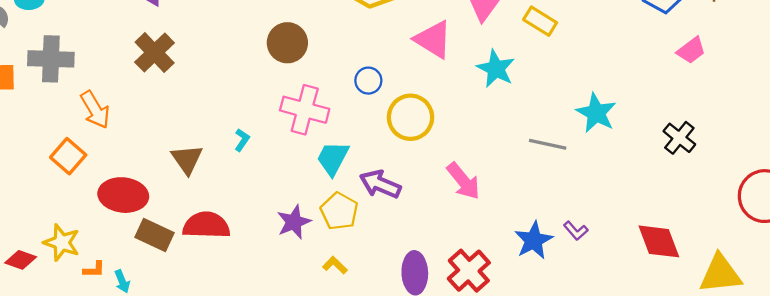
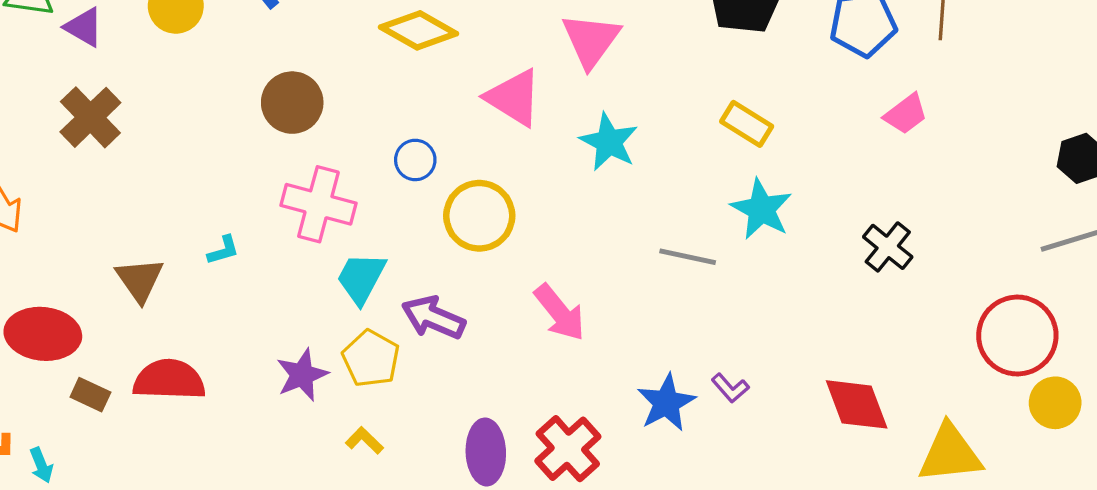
yellow rectangle: (540, 21) -> (747, 124), moved
cyan L-shape: (242, 140) -> (223, 250), turned 40
brown rectangle: (155, 235) -> (90, 395), size x0.7

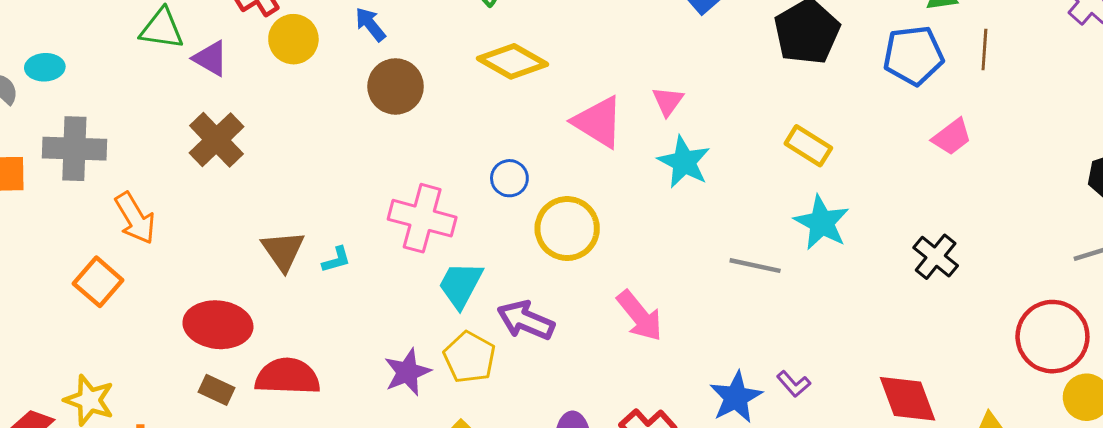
pink triangle: (591, 40) -> (668, 101), moved, size x0.6
brown circle: (292, 103) -> (396, 86), moved
brown triangle: (140, 280) -> (283, 251), moved
red ellipse: (43, 334) -> (218, 325), moved

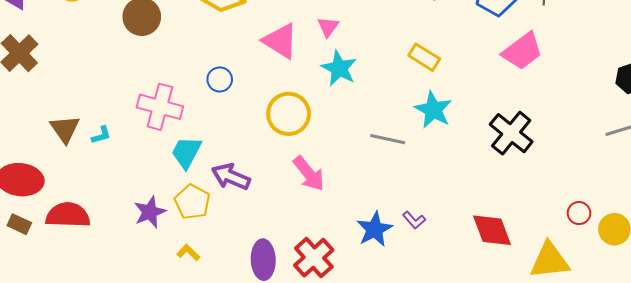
pink trapezoid: (952, 137) -> (522, 51), size x1.5
yellow circle: (567, 229) -> (289, 114), moved
black cross: (936, 257) -> (511, 133), size x1.4
red circle: (1052, 337) -> (579, 213), moved, size x0.5

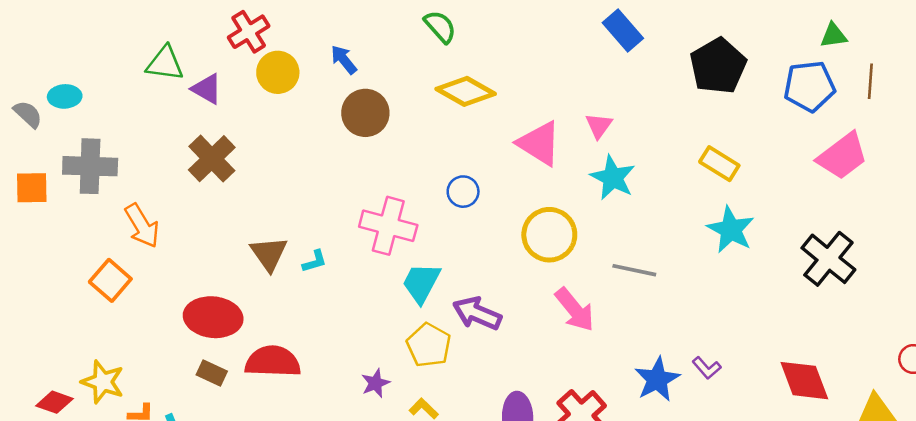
gray line: (388, 139) -> (634, 270), moved
purple star: (150, 212) -> (376, 383), moved, size x0.7

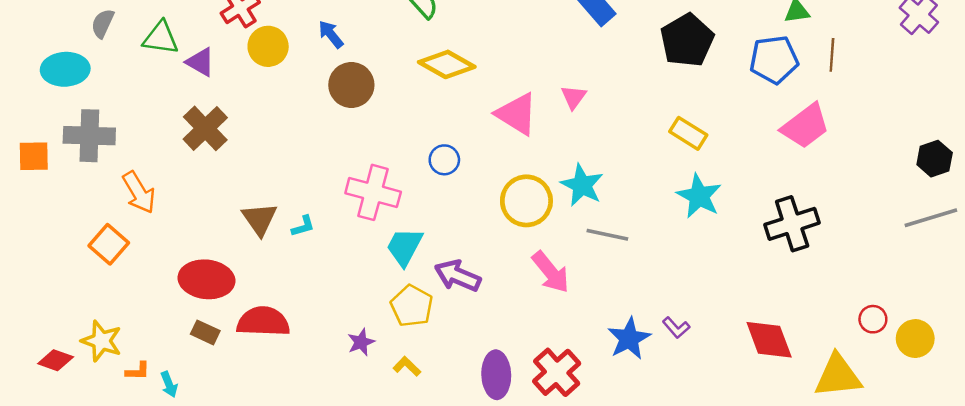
cyan ellipse: (65, 96) -> (65, 69), size x1.5
gray semicircle: (28, 114) -> (103, 23), moved, turned -108
cyan star: (613, 178) -> (582, 185), moved
black cross: (828, 259) -> (792, 224), turned 33

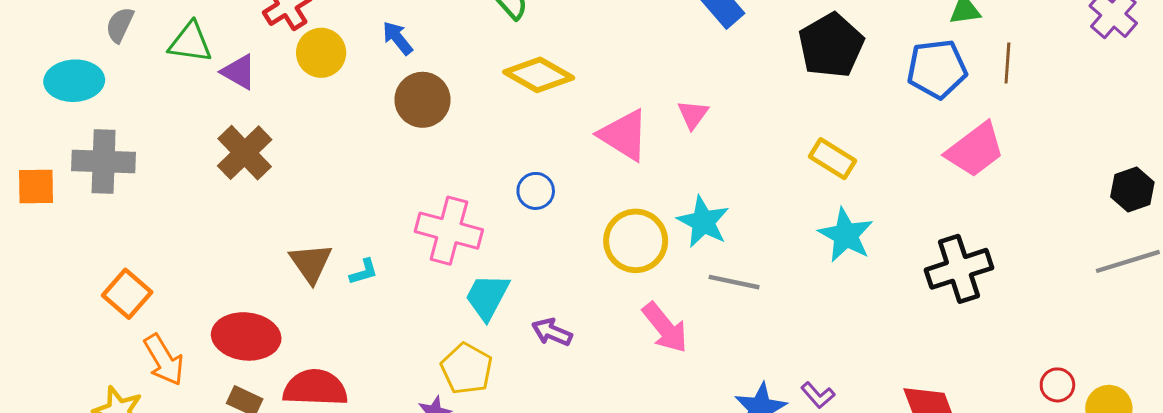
orange arrow: (139, 192) -> (164, 360), moved
purple arrow: (458, 276) -> (552, 332), size x0.7
yellow pentagon: (412, 306) -> (467, 369), moved

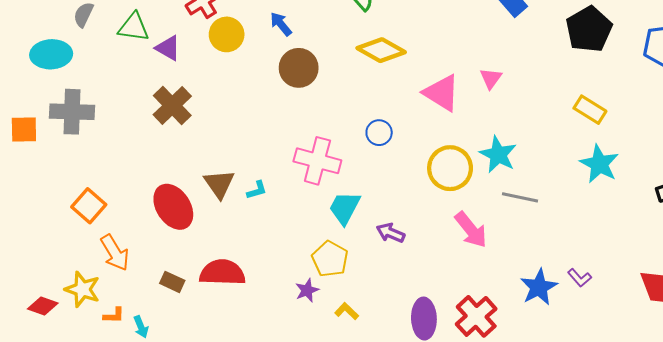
red ellipse: (246, 336) -> (173, 207), moved, turned 51

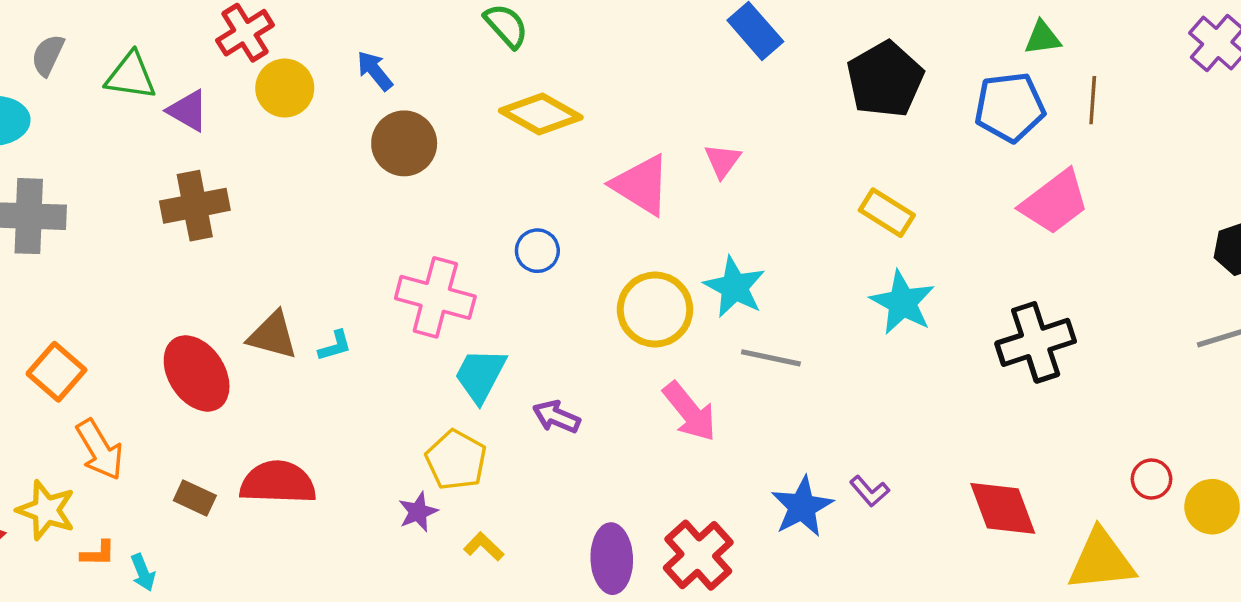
brown cross: (172, 105) -> (195, 206), turned 33
brown triangle: (219, 184) -> (273, 335), turned -40

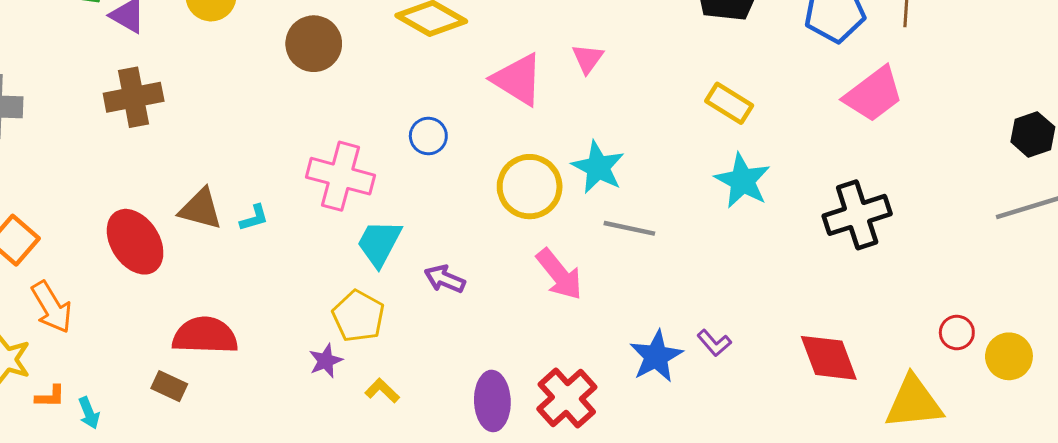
brown rectangle: (195, 498) -> (169, 386), moved

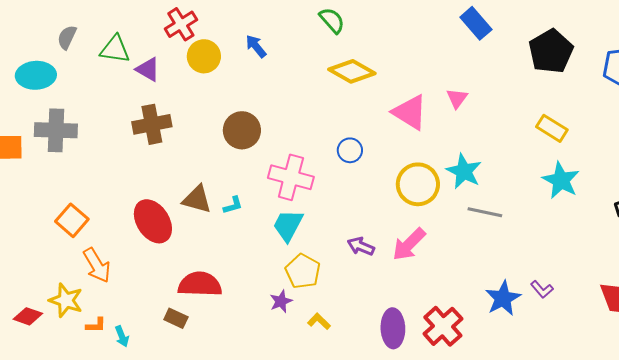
brown circle: (314, 44) -> (242, 130), moved
cyan trapezoid: (379, 243) -> (288, 225), moved
pink arrow: (559, 274) -> (409, 244), moved, turned 84

